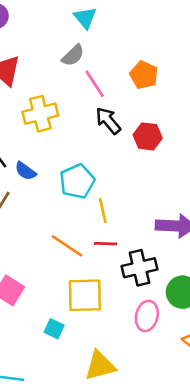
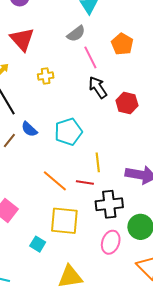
orange pentagon: (144, 75) -> (122, 44), moved
yellow cross: (40, 114) -> (46, 76), size x0.6
blue semicircle: (25, 171) -> (29, 129), moved
yellow line: (103, 210) -> (98, 162), moved

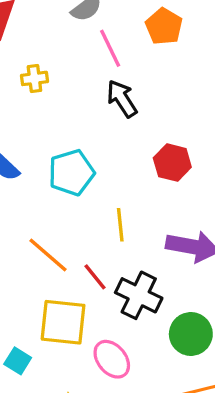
red hexagon: (127, 103) -> (172, 163), moved
red line: (85, 183) -> (95, 277), moved, turned 42
black cross: (109, 204) -> (139, 295), turned 32
pink ellipse: (111, 242) -> (112, 359), moved, turned -60

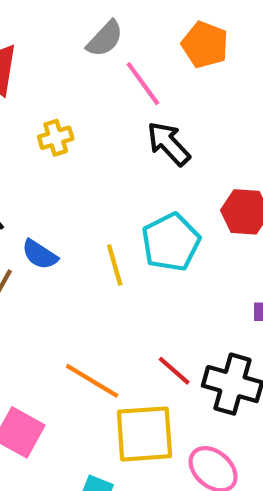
cyan pentagon: (71, 173) -> (171, 242), moved
yellow line: (120, 225) -> (115, 265), moved
orange line: (48, 255) -> (92, 381), moved

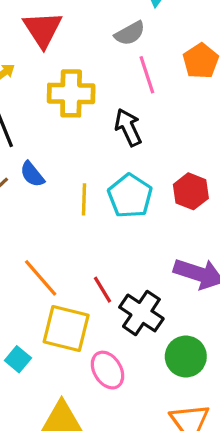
yellow cross: (56, 138) -> (71, 93), size x1.8
black arrow: (169, 144) -> (128, 127), moved
cyan pentagon: (171, 242) -> (130, 196), turned -30

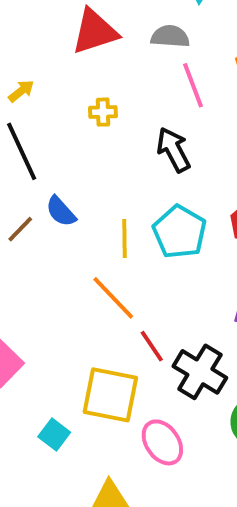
red triangle: (43, 29) -> (95, 32), moved, turned 48
gray semicircle: (130, 33) -> (170, 36), turned -144
yellow cross: (71, 93) -> (103, 112), size x0.5
orange line: (41, 278) -> (113, 298), moved

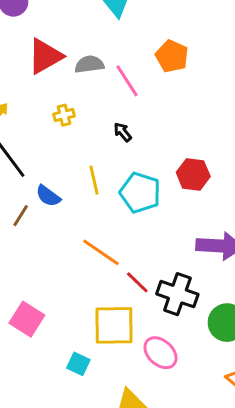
gray semicircle: (170, 36) -> (89, 64), moved
black arrow: (173, 150) -> (123, 132), size x0.6
yellow line: (125, 239) -> (94, 180), moved

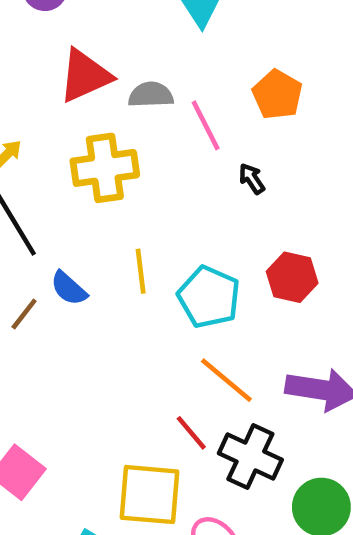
yellow cross: (64, 115) -> (105, 168), size x2.0
black arrow: (123, 132) -> (252, 179), moved
orange line: (101, 252) -> (226, 380), moved

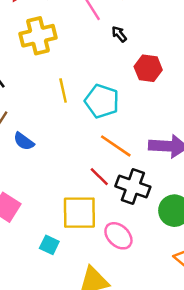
red hexagon: (292, 277) -> (148, 68), moved
blue semicircle: (69, 288) -> (24, 141), moved

